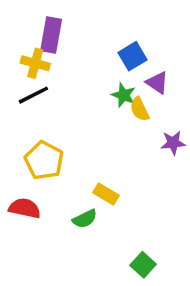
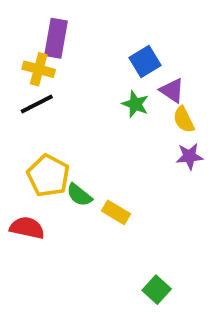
yellow semicircle: (140, 109) -> (184, 120), moved
green semicircle: (85, 219) -> (79, 195), moved, turned 65

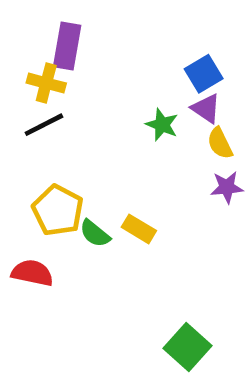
blue square: (145, 62) -> (204, 74), moved
yellow rectangle: (116, 212) -> (139, 229), moved
green square: (157, 290) -> (187, 347), size x1.4

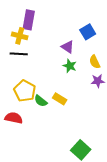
purple triangle: (206, 108) -> (68, 47), moved
black line: (44, 125) -> (19, 54), turned 30
green star: (162, 125) -> (70, 66), moved

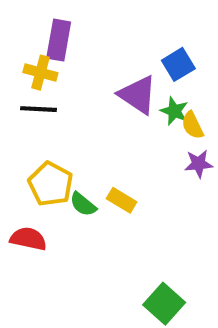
purple triangle: (68, 47) -> (138, 95), size x1.5
green star: (70, 66) -> (174, 111), moved

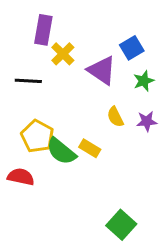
yellow cross: (40, 73) -> (63, 54), moved, turned 30
green star: (174, 111) -> (144, 81), moved, turned 30
yellow semicircle: (192, 125) -> (115, 117), moved
green semicircle: (83, 204) -> (61, 151), size x1.5

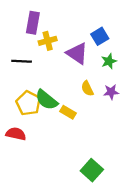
yellow cross: (63, 54) -> (48, 41), turned 30
green semicircle: (61, 151) -> (46, 100), moved

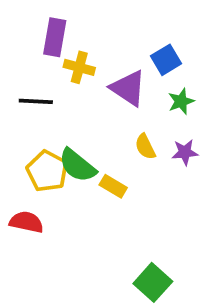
yellow cross: (48, 41) -> (79, 67), turned 30

